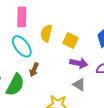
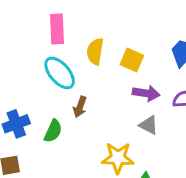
green semicircle: (15, 85) -> (53, 131), size x0.7

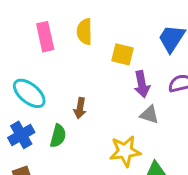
yellow semicircle: (95, 51) -> (85, 32), moved
cyan ellipse: (60, 73) -> (29, 93), moved
purple arrow: (146, 93) -> (142, 84), turned 80

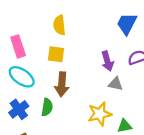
pink rectangle: (45, 37) -> (18, 46), moved
yellow square: (123, 54) -> (56, 54), moved
brown arrow: (80, 108) -> (62, 84), size x1.5

